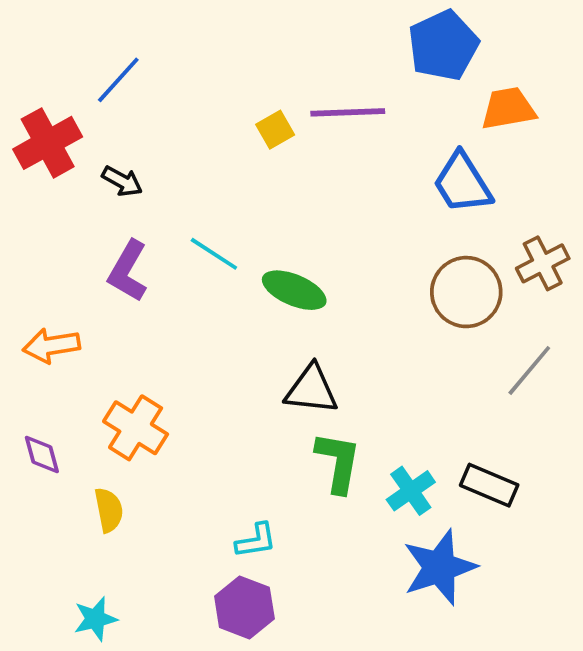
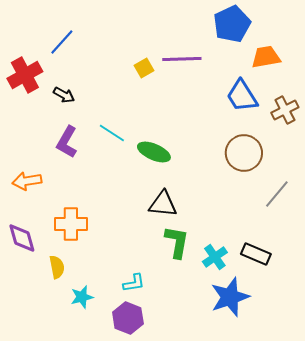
brown cross: (543, 263) -> (285, 110), moved
orange cross: (136, 428) -> (71, 224), turned -32
purple diamond: (42, 455) -> (22, 238), size x1.4
cyan star: (95, 619) -> (82, 297), moved

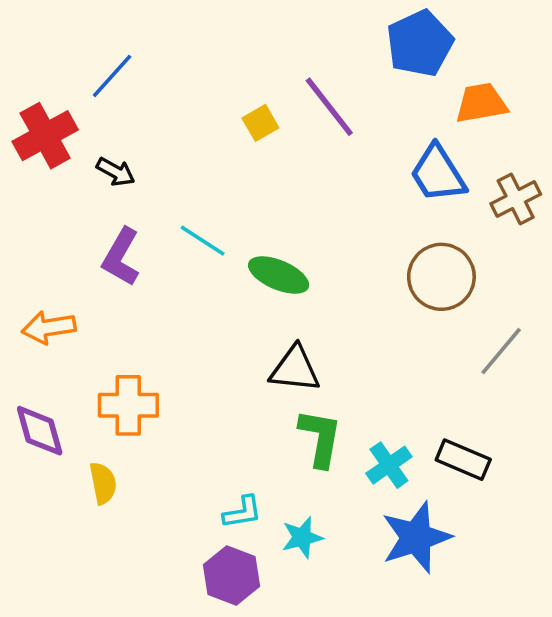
purple line: (182, 59) -> (329, 107), turned 54
cyan star: (82, 297) -> (302, 537), moved

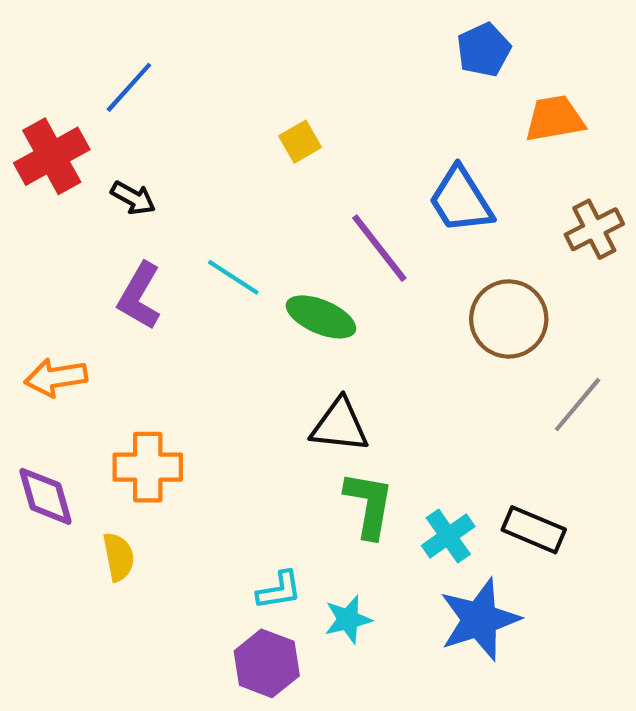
blue pentagon: (420, 43) -> (484, 50), size x0.7
purple line: (329, 107) -> (379, 248), moved
blue trapezoid: (438, 174) -> (461, 200), moved

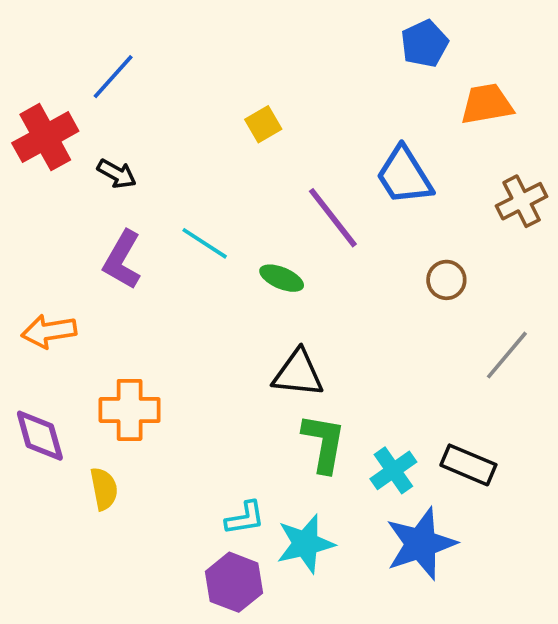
green ellipse: (321, 317) -> (282, 278), size x0.7
brown circle: (509, 319) -> (446, 280), size x0.6
cyan star: (348, 619) -> (305, 544), size x1.4

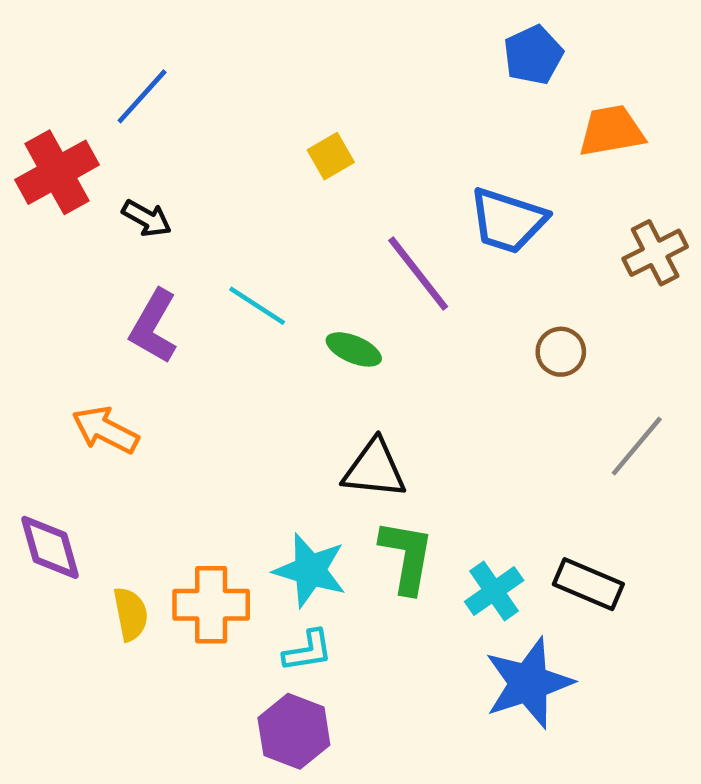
blue trapezoid: (404, 176) -> (508, 221), turned -40
orange arrow: (49, 331) -> (105, 430), moved, turned 36
orange cross: (130, 410) -> (211, 605), moved
cyan star: (305, 544) -> (310, 570), moved, turned 30

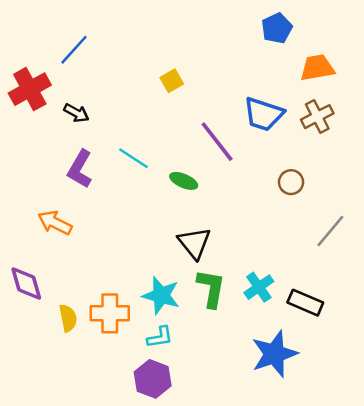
brown cross: (655, 253) -> (317, 117), moved
black triangle: (374, 469) -> (194, 243), turned 45
cyan cross: (494, 591) -> (259, 287), moved

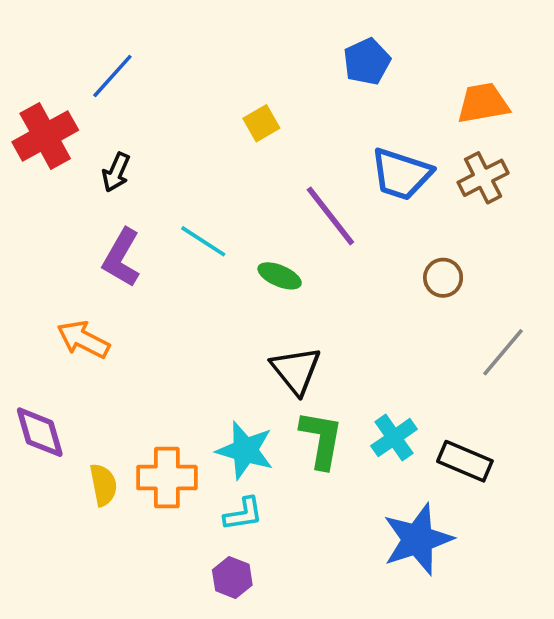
blue pentagon: (277, 28) -> (367, 61), moved
black arrow: (76, 113) -> (116, 172), turned 85
purple hexagon: (153, 379) -> (232, 577), size x0.7

